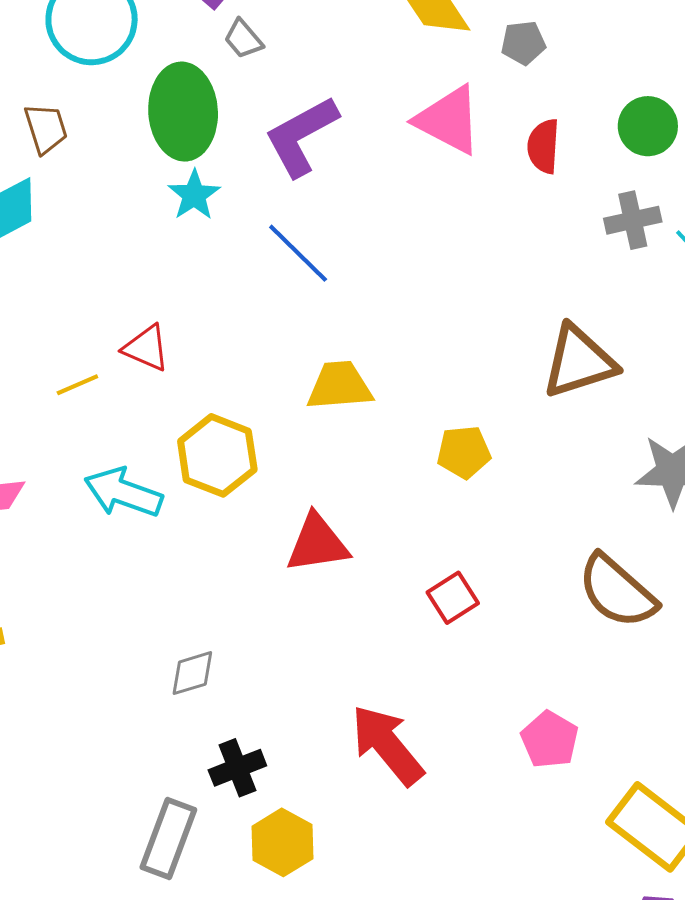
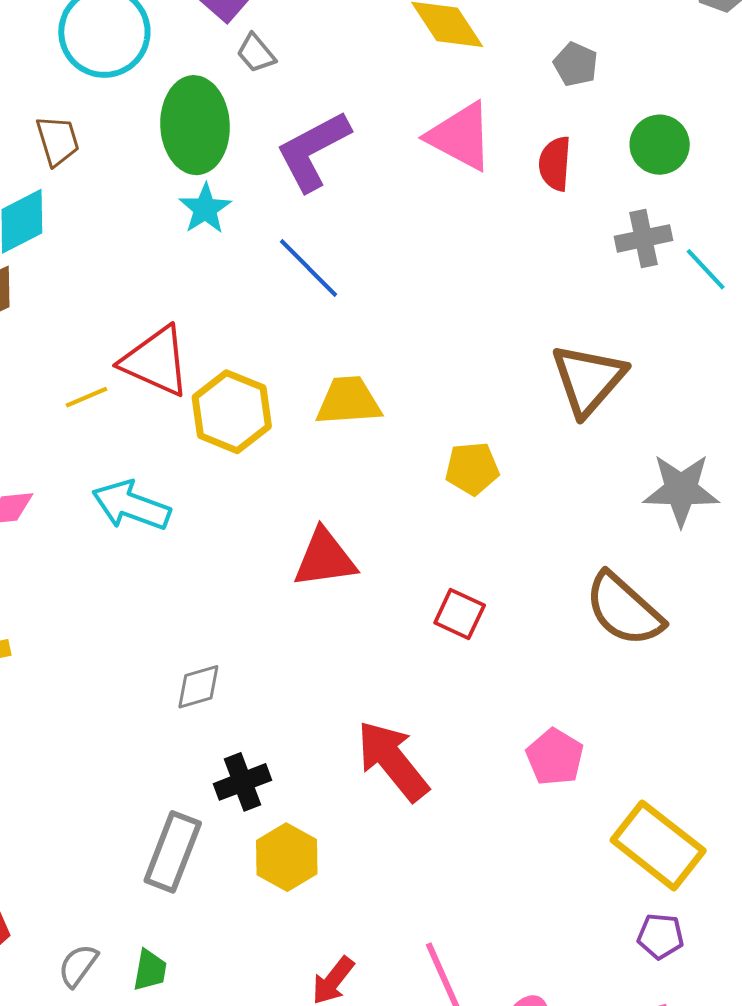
gray pentagon: (523, 43) -> (576, 64), moved, turned 30
red triangle: (146, 348) -> (156, 361), size x1.5
brown triangle: (579, 362) -> (588, 379), turned -32
yellow hexagon: (217, 455) -> (232, 412), moved
red square: (453, 598) -> (460, 614), turned -33

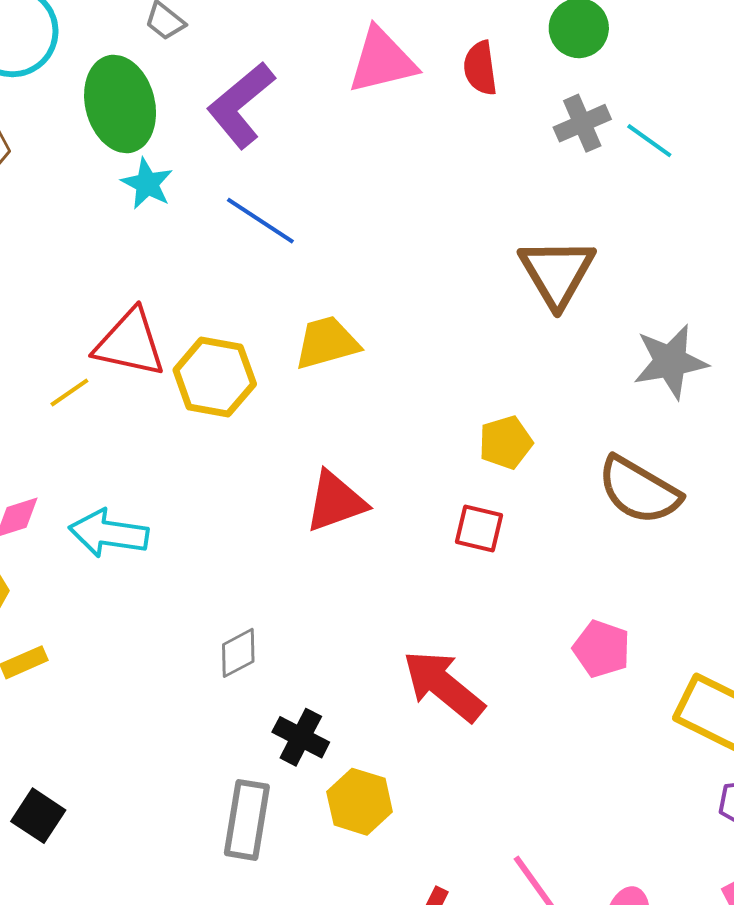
pink triangle: (460, 136) -> (382, 61), turned -30
yellow pentagon: (472, 469) -> (506, 442), moved
cyan arrow: (131, 506) -> (109, 533), moved
black cross: (243, 782) -> (301, 737), turned -30

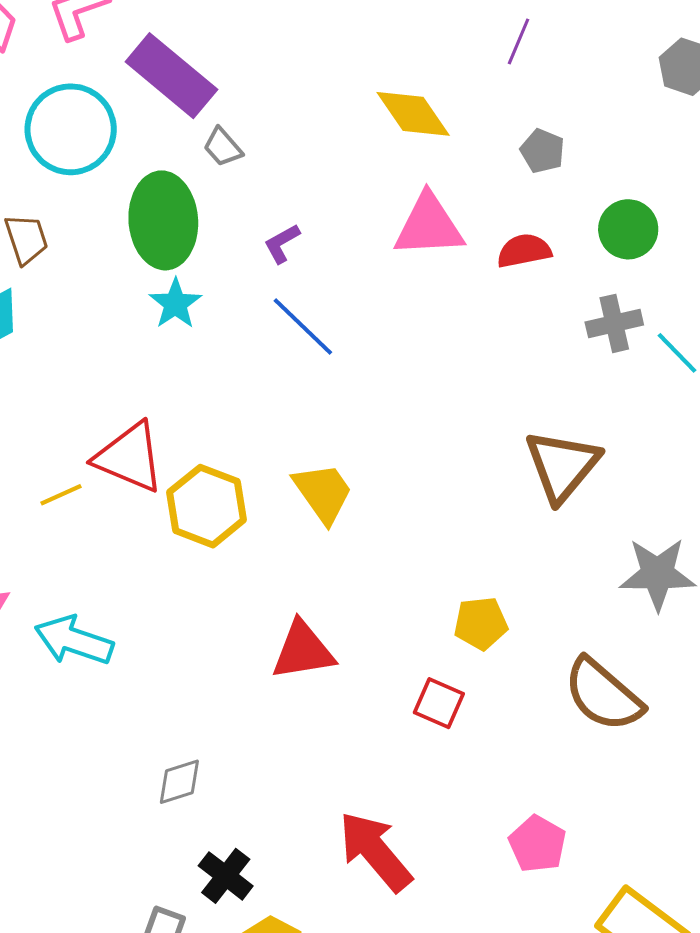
red semicircle: (480, 68) -> (524, 251), turned 76
purple L-shape: (241, 105) -> (282, 243), size x0.5
blue line: (260, 221) -> (303, 326), moved
yellow trapezoid: (327, 343) -> (323, 493), turned 60

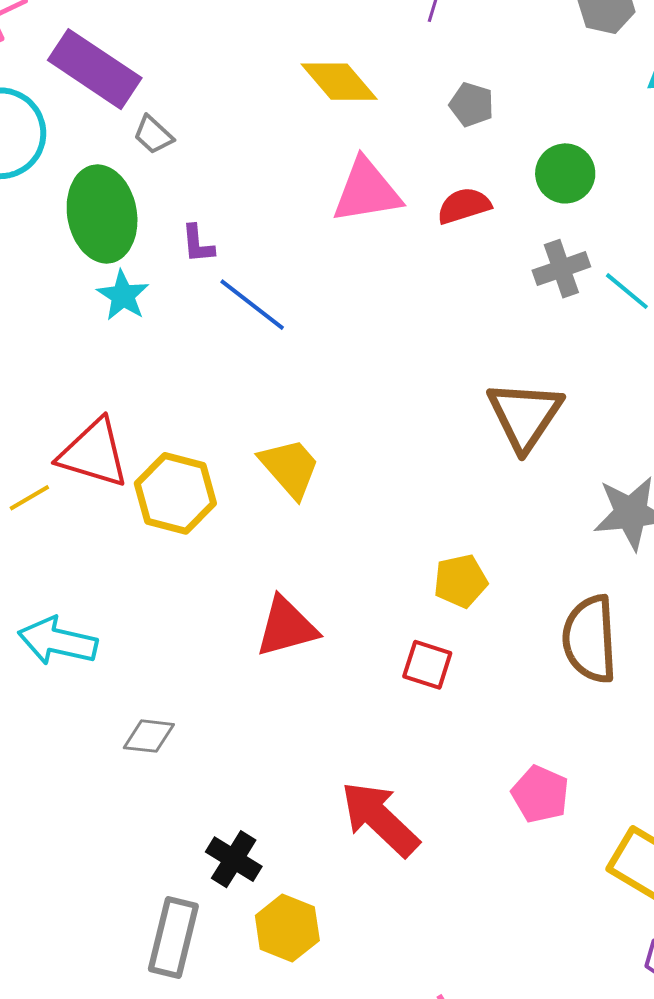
purple L-shape: (282, 243) -> (198, 244), moved, turned -60
brown semicircle: (603, 695) -> (590, 639), turned 52
gray diamond: (179, 782) -> (149, 736), moved, turned 30

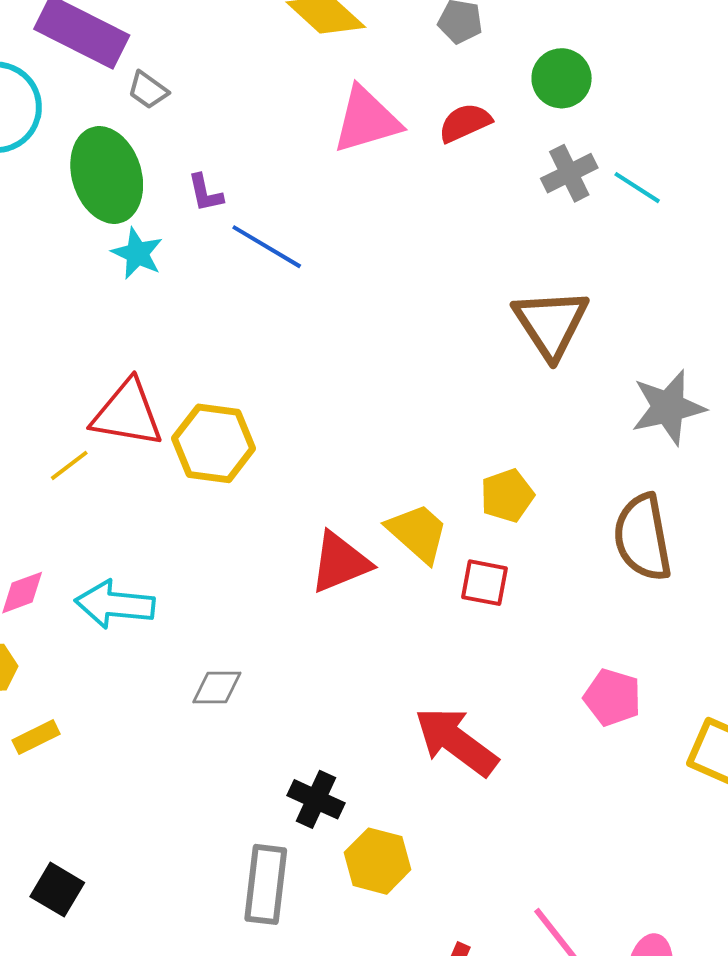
yellow trapezoid: (290, 468) -> (418, 533), moved

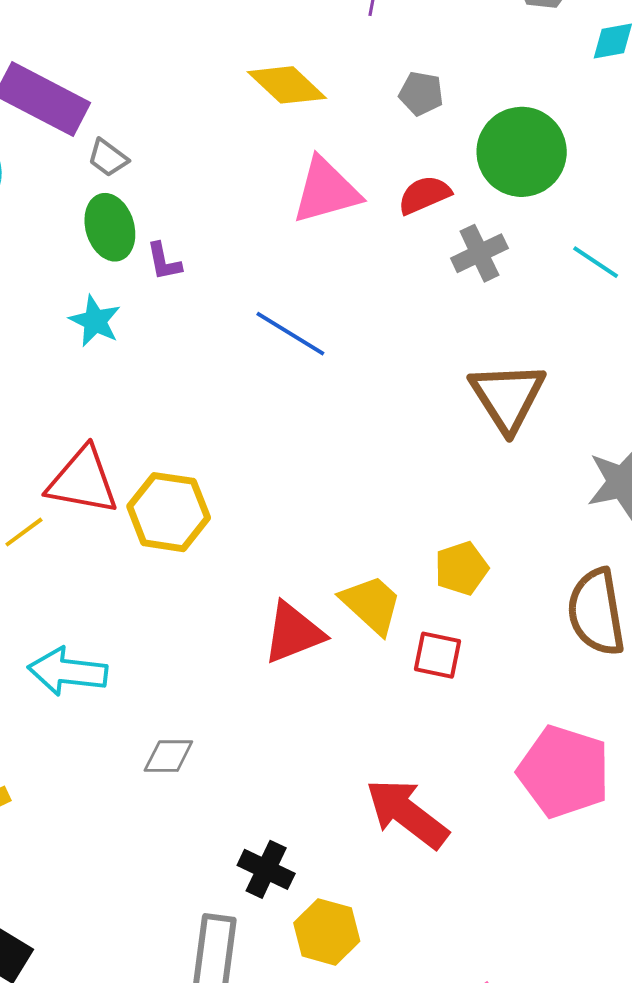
green circle: (562, 78) -> (522, 152), size x1.5
gray cross: (569, 173) -> (479, 253), moved
green ellipse: (107, 175) -> (110, 227), moved, size x0.7
blue line: (267, 247) -> (290, 334), moved
pink pentagon: (612, 697) -> (564, 772), size x1.6

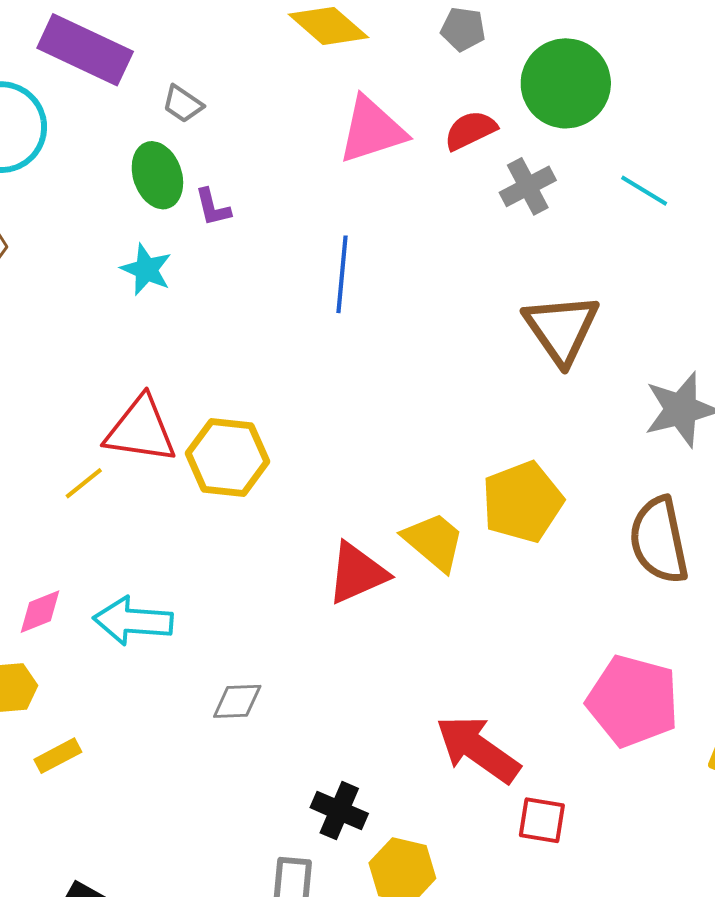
gray trapezoid: (108, 158) -> (183, 104), moved
blue line: (290, 334) -> (342, 274), turned 66
yellow pentagon: (461, 568) -> (522, 502), size x1.5
red square: (438, 655) -> (542, 820), moved

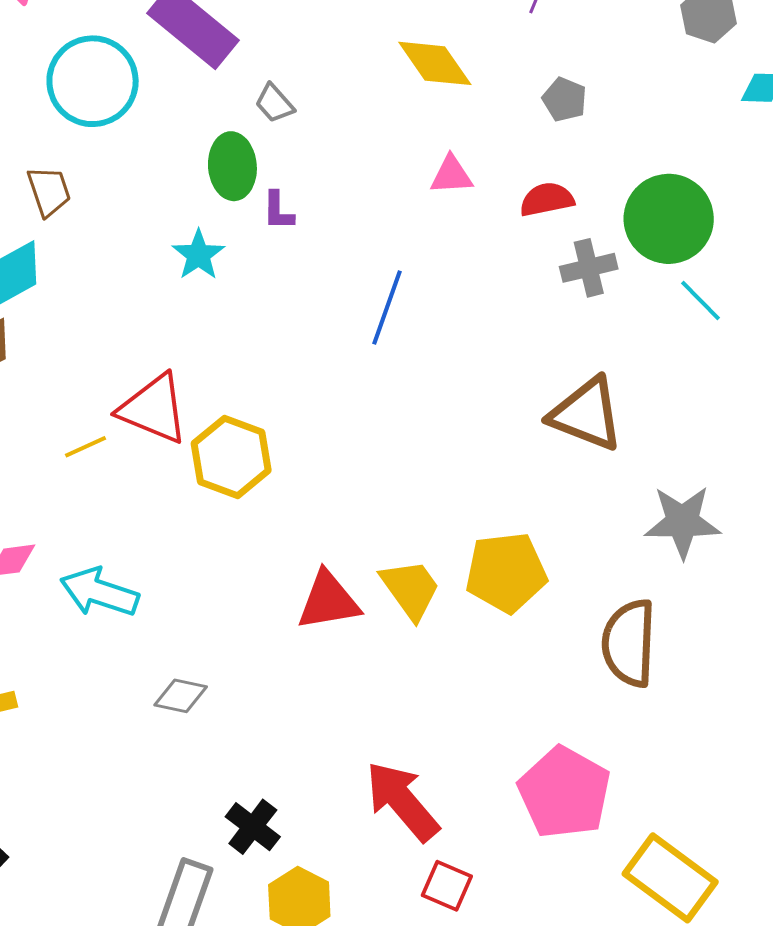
green circle: (566, 83) -> (669, 219), moved
pink triangle: (372, 130) -> (451, 175), size x0.6
brown triangle: (561, 329) -> (586, 414), turned -48

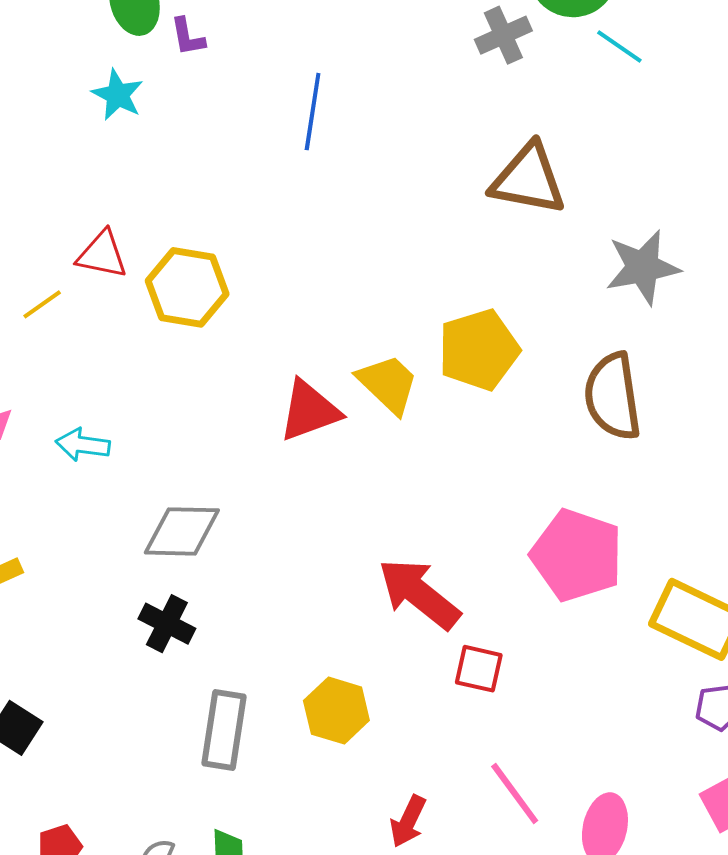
red triangle: (154, 409) -> (102, 255), size x0.7
cyan arrow: (99, 592) -> (83, 445), size x0.7
gray diamond: (181, 696) -> (182, 531), size x1.5
black cross: (253, 827) -> (167, 624), moved

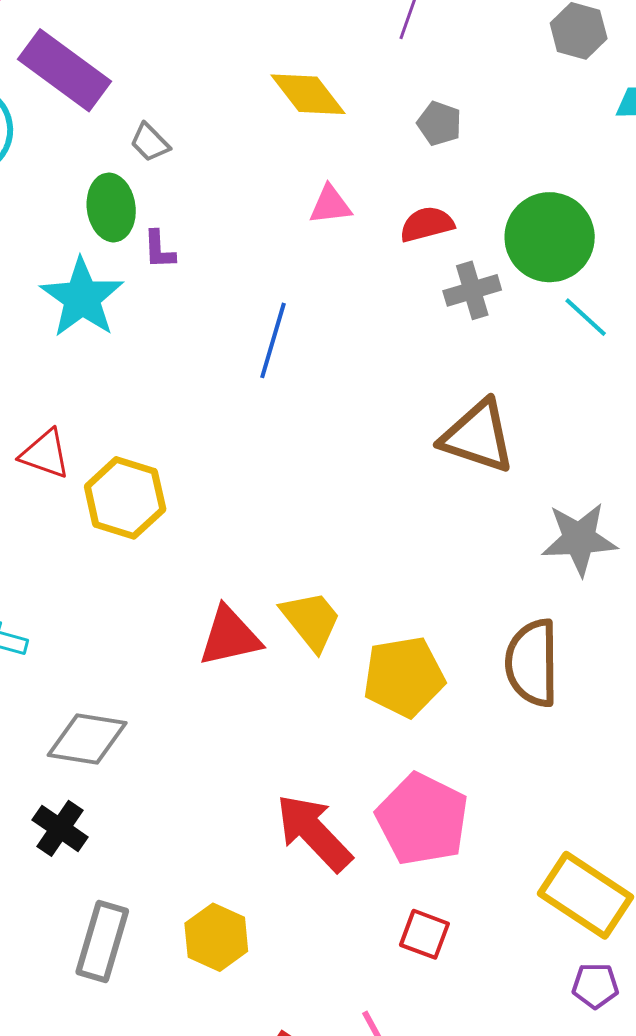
cyan star: (118, 95) -> (82, 298), size x1.6
yellow pentagon: (479, 350) -> (404, 677), moved
pink pentagon: (577, 555) -> (422, 819), moved
red square: (479, 669) -> (424, 934), moved

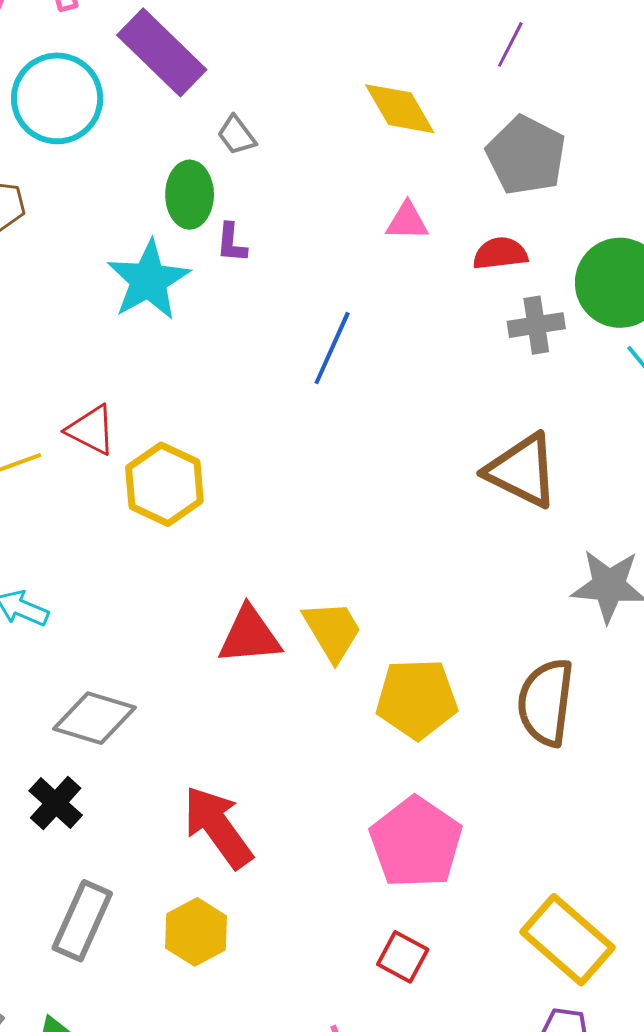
gray pentagon: (439, 123) -> (526, 155), size x1.8
red arrow: (314, 833) -> (218, 827), moved

